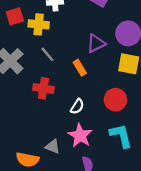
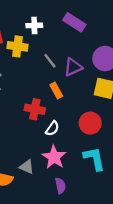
gray line: (47, 54) -> (50, 61), moved
red cross: (43, 88) -> (35, 109), moved

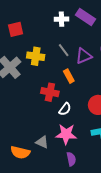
white cross: (34, 25) -> (62, 19), moved
yellow cross: (17, 46) -> (36, 56), moved
pink star: (54, 157) -> (66, 134), turned -30

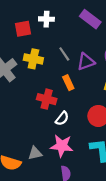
white cross: (62, 19) -> (46, 19), moved
red square: (16, 29) -> (23, 29), moved
gray triangle: (42, 142) -> (35, 153), turned -40

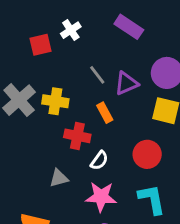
white cross: (46, 19) -> (71, 30), turned -32
yellow cross: (33, 59) -> (55, 101), moved
gray triangle: (35, 153) -> (59, 178), moved

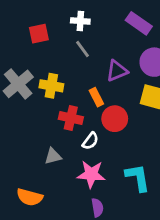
purple rectangle: (129, 27) -> (139, 23), moved
white cross: (71, 30) -> (80, 21), moved, turned 36
gray line: (97, 75) -> (83, 49), moved
red circle: (147, 154) -> (115, 119), moved

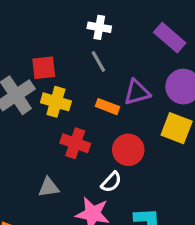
red square: (39, 34) -> (44, 68), moved
orange rectangle: (96, 97) -> (107, 107), moved, turned -48
white semicircle: (90, 141) -> (111, 182), moved

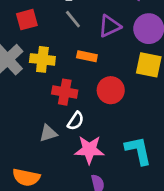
red square: (44, 68) -> (27, 20), moved
purple triangle: (137, 92) -> (110, 26), moved
white semicircle: (111, 182) -> (76, 121), moved

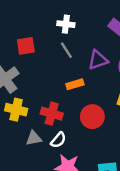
orange rectangle: (87, 56) -> (75, 84), turned -35
yellow cross: (42, 59) -> (16, 110), moved
gray triangle: (48, 133) -> (34, 138), moved

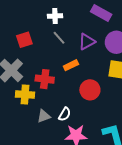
red cross: (52, 114) -> (45, 79), moved

